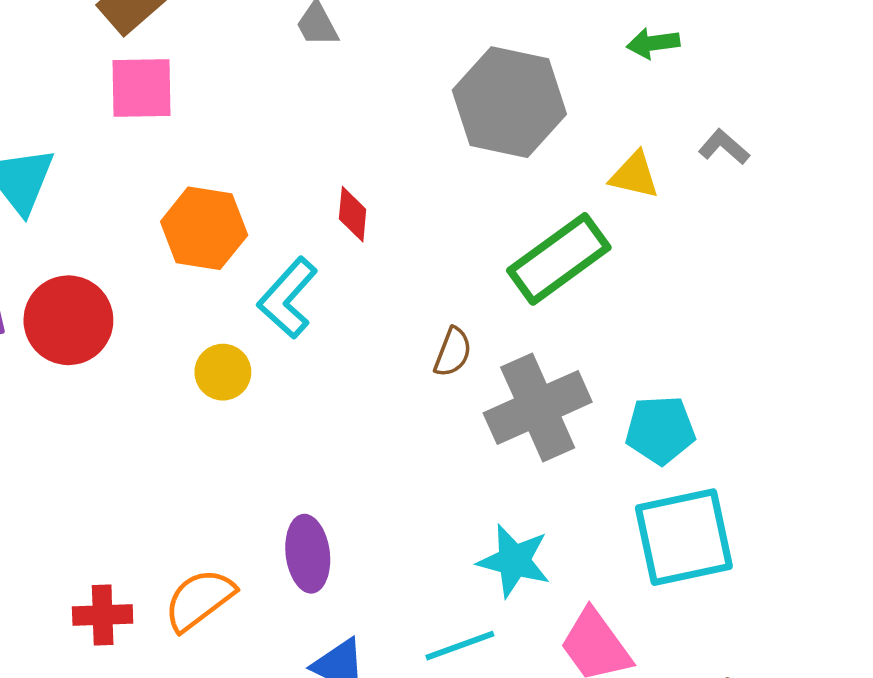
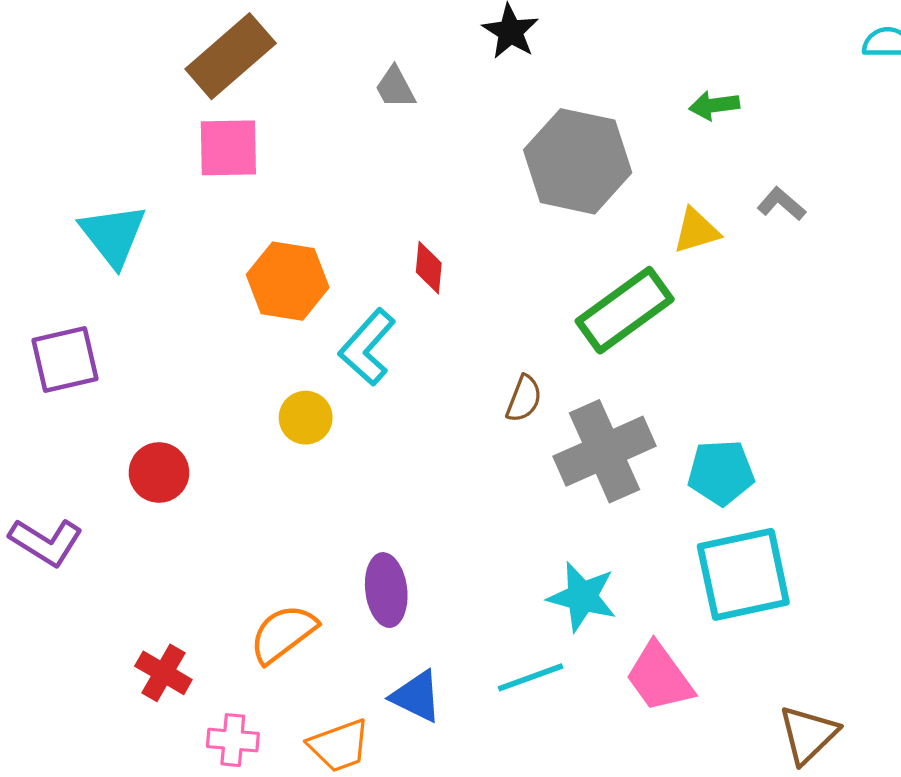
yellow triangle: (634, 175) -> (696, 231), turned -30
red circle: (68, 320) -> (159, 472), moved, size x0.7
red cross: (103, 615) -> (163, 673), moved, turned 32

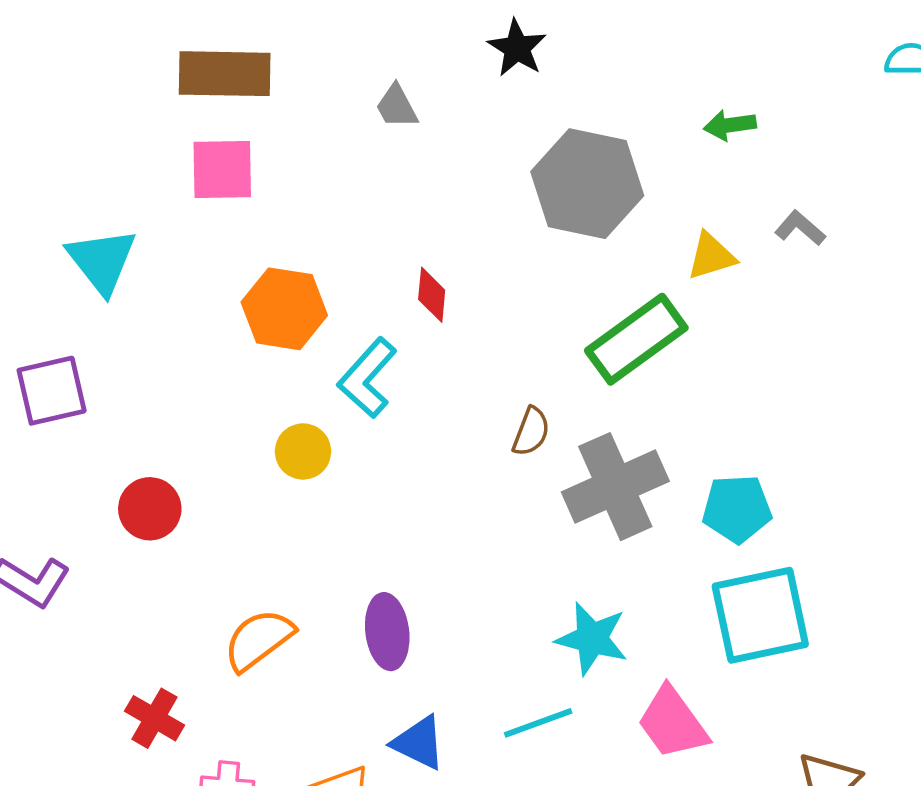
brown rectangle: (231, 56) -> (225, 74), turned 42
orange semicircle: (283, 634) -> (259, 640), moved

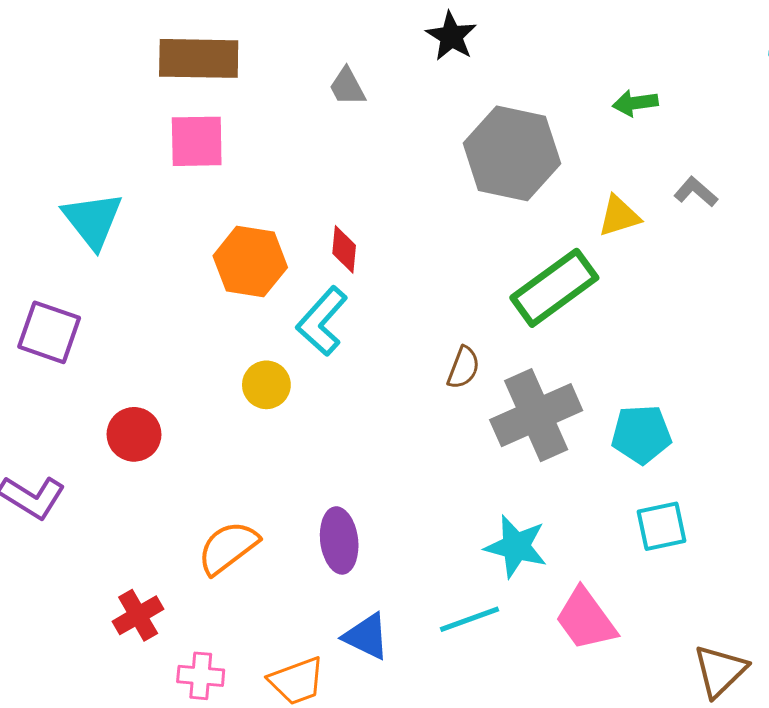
red diamond: (432, 295) -> (344, 249), moved
purple square: (52, 391) -> (49, 332), turned 32
cyan square: (760, 615) -> (661, 526), size x0.6
red cross: (154, 718) -> (138, 615), turned 30

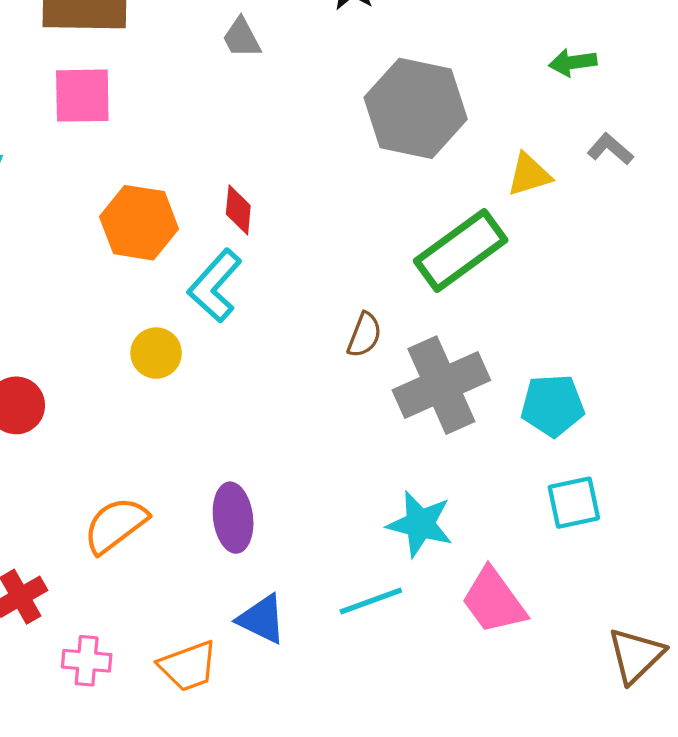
green arrow: (635, 103) -> (573, 62), moved

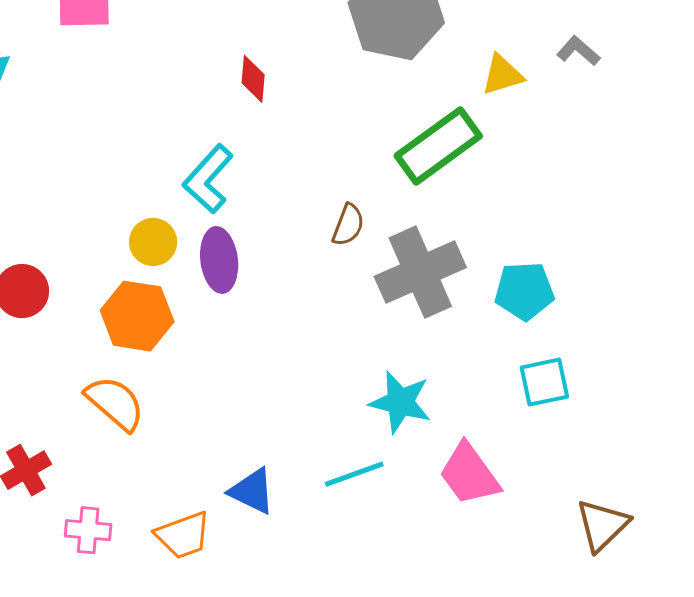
red diamond: (238, 210) -> (253, 79), moved
orange hexagon: (139, 223) -> (137, 316), moved
purple ellipse: (233, 518) -> (219, 260), moved
orange semicircle: (115, 525) -> (115, 403), turned 78

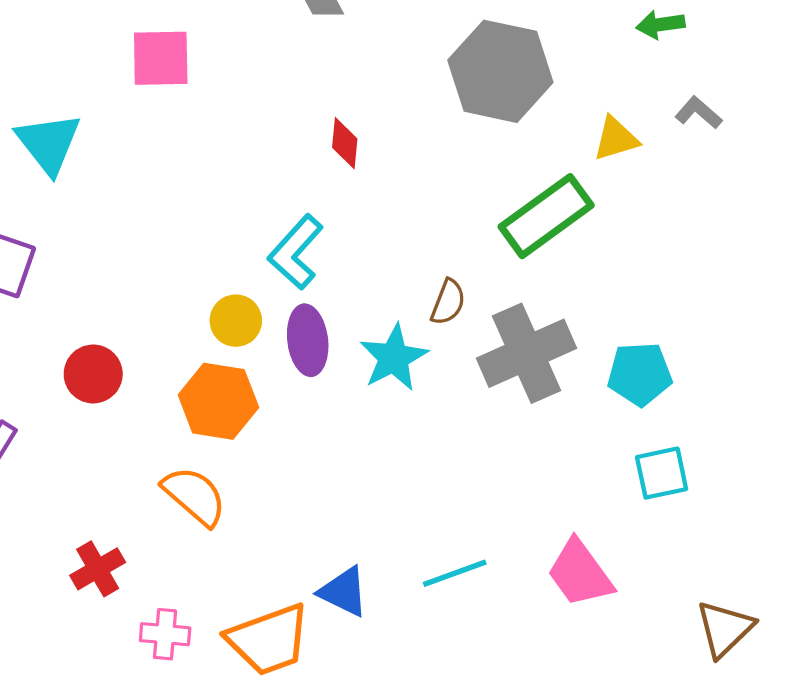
cyan star: (400, 402) -> (394, 358), moved, turned 30
orange trapezoid: (183, 535) -> (268, 640), size x1.4

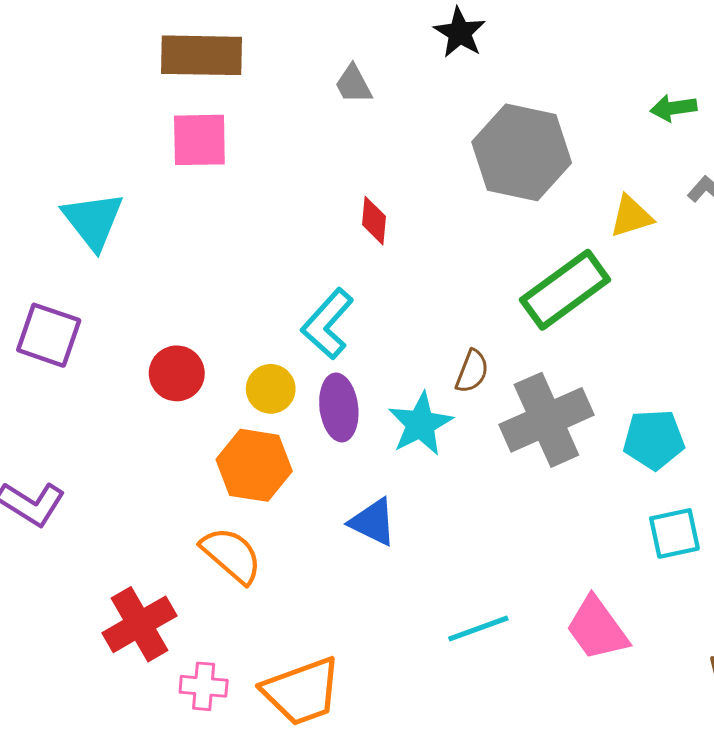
red circle: (93, 374) -> (177, 373), moved
red cross: (98, 569) -> (140, 624), size x1.4
blue triangle: (344, 592) -> (373, 522), moved

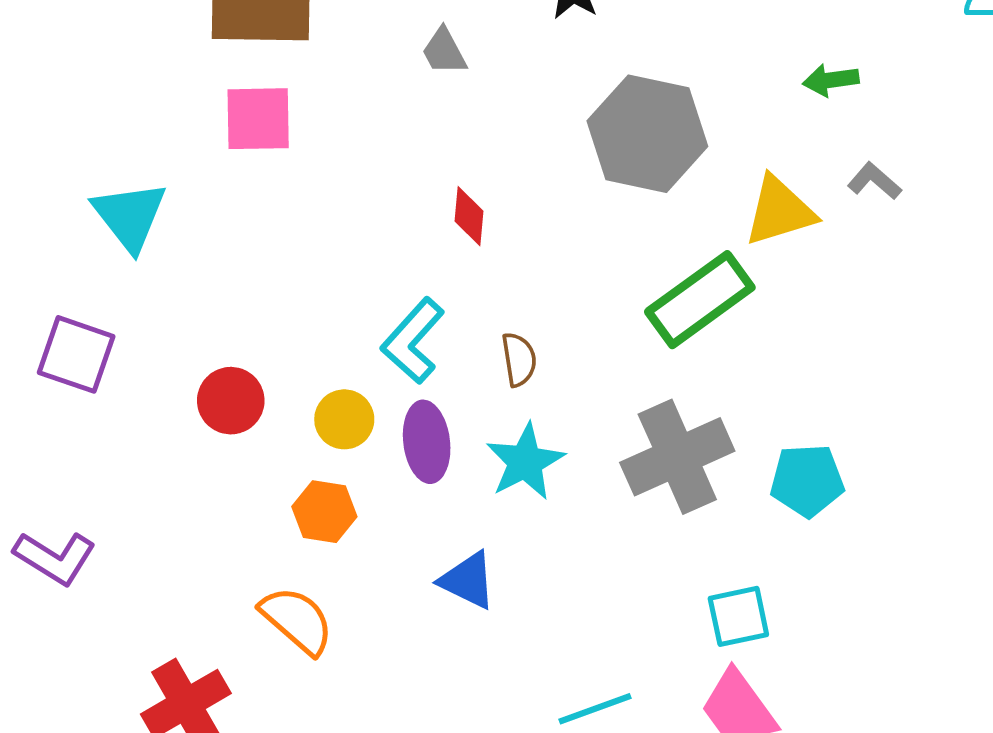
yellow triangle: (631, 216) -> (780, 211), size x1.4
brown semicircle: (472, 371) -> (519, 359), moved, turned -30
orange hexagon: (254, 465) -> (324, 512), size x0.7
cyan square: (674, 533) -> (738, 616), moved

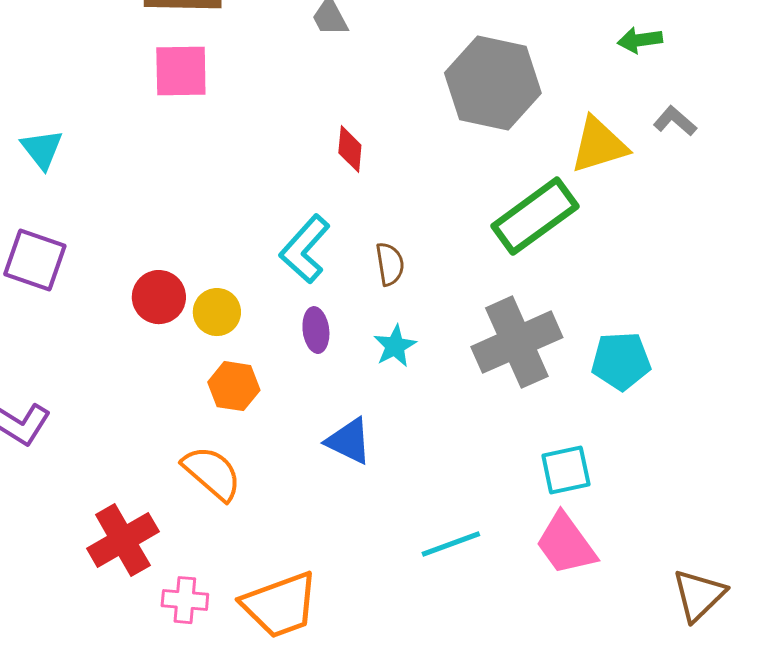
cyan triangle: (130, 216) -> (42, 149), moved, size x0.7
yellow circle: (344, 419) -> (217, 312), moved
purple ellipse: (427, 442) -> (316, 330), size x0.7
cyan star: (525, 462) -> (395, 346), size x0.7

